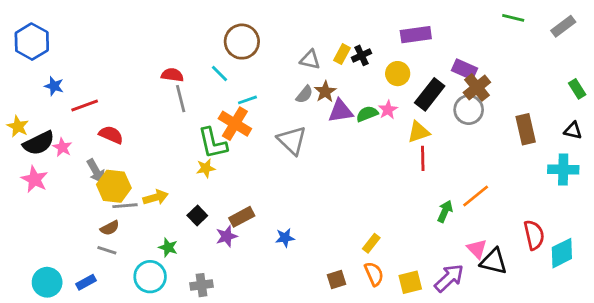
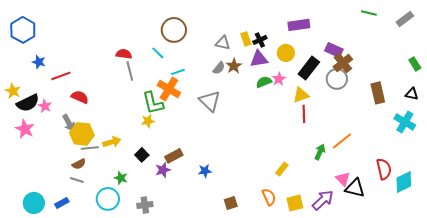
yellow rectangle: (342, 54) -> (246, 39), turned -48
purple triangle: (341, 111) -> (259, 59), moved
cyan cross: (563, 170) -> (405, 122), turned 30
yellow rectangle: (371, 243) -> (282, 169), moved
brown square: (336, 279) -> (231, 203), moved

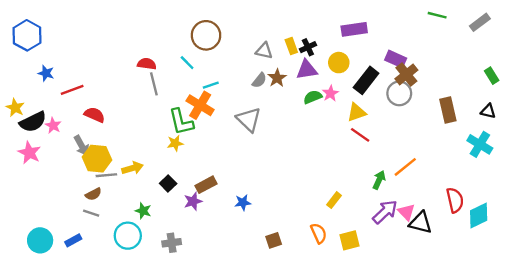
red line: (304, 114) -> (360, 135), turned -54
purple arrow: (323, 200) -> (385, 212), moved

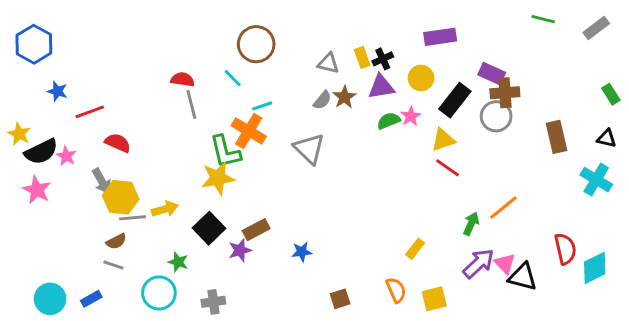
brown cross: (406, 74) -> (505, 93), turned 35
yellow star: (175, 143) -> (218, 178), size x1.6
black square: (168, 183) -> (209, 228), size x1.5

